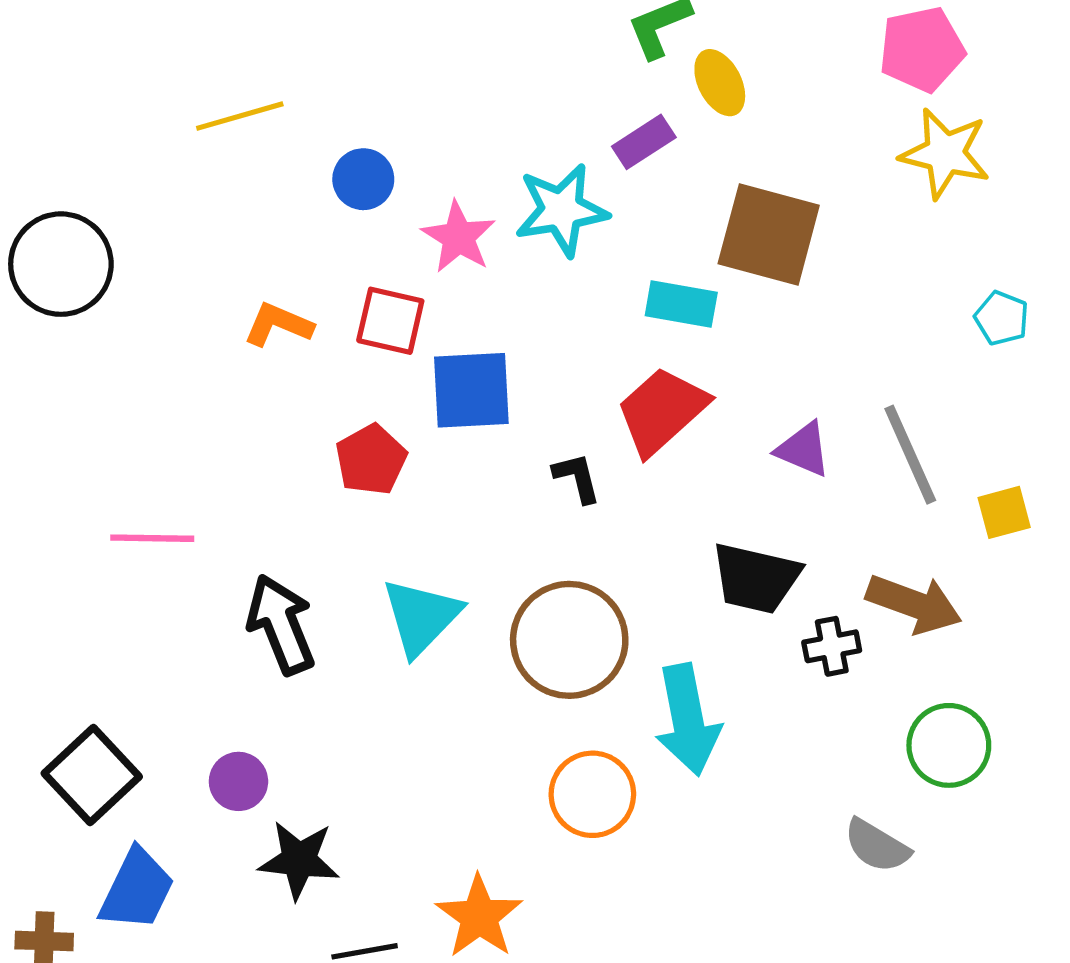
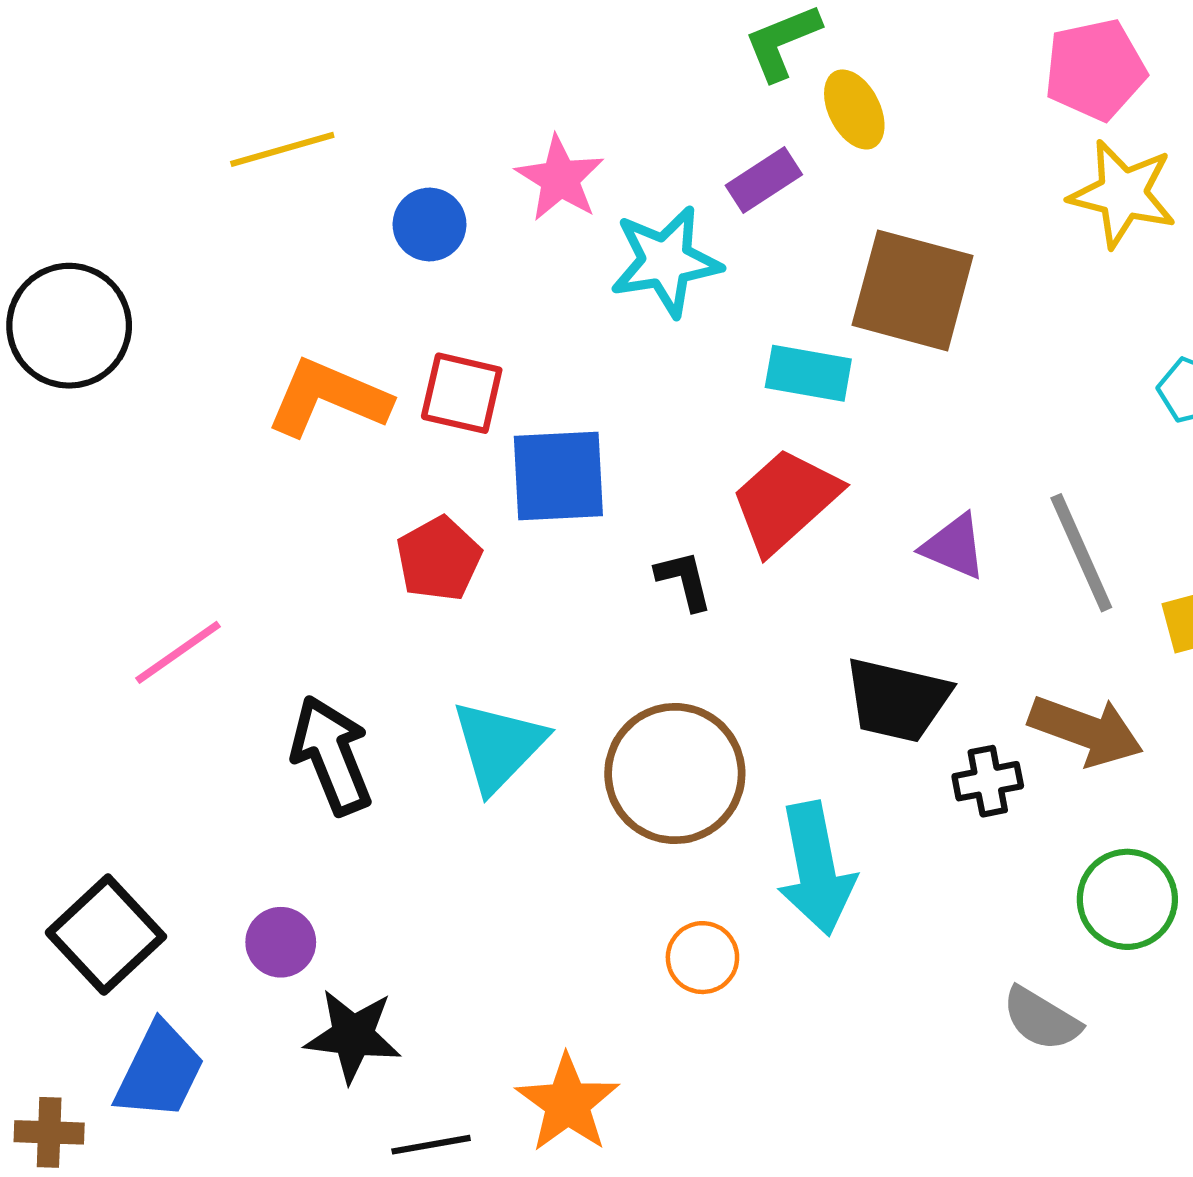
pink star: (459, 237) -> (560, 178), moved
orange L-shape: (278, 325) -> (328, 398), size x1.5
pink line: (152, 538) -> (178, 652), turned -36
orange circle: (592, 794) -> (702, 958), size x0.7

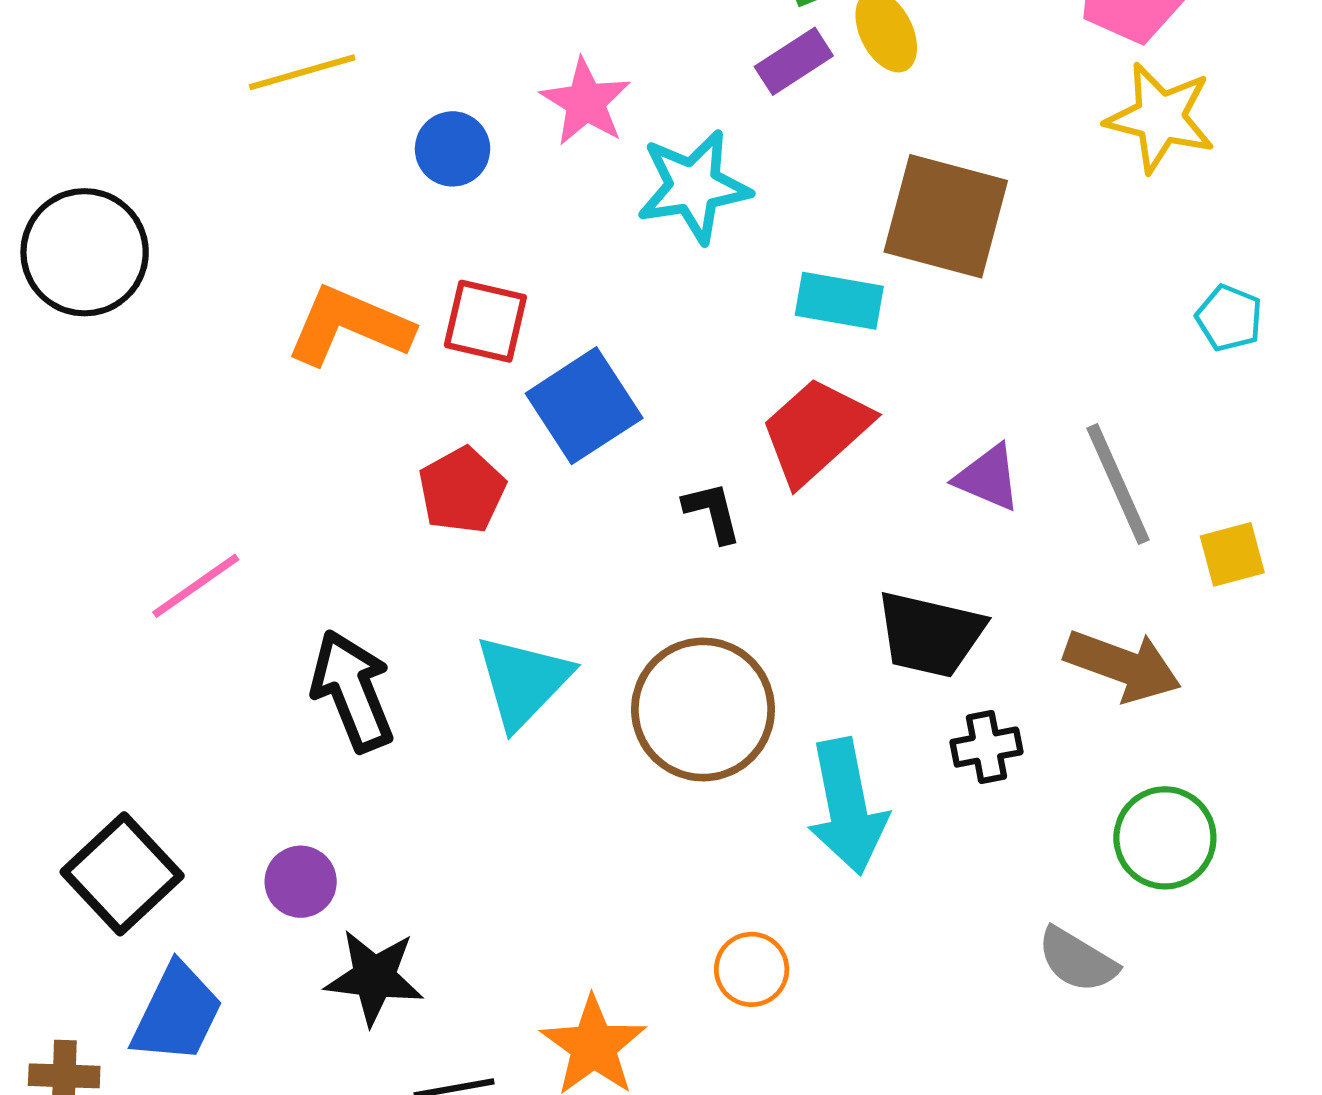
purple rectangle: (764, 180) -> (794, 61), moved
blue square: (558, 476) -> (584, 406), turned -30
black cross: (988, 781) -> (986, 747), moved
orange circle: (702, 958) -> (752, 969), moved

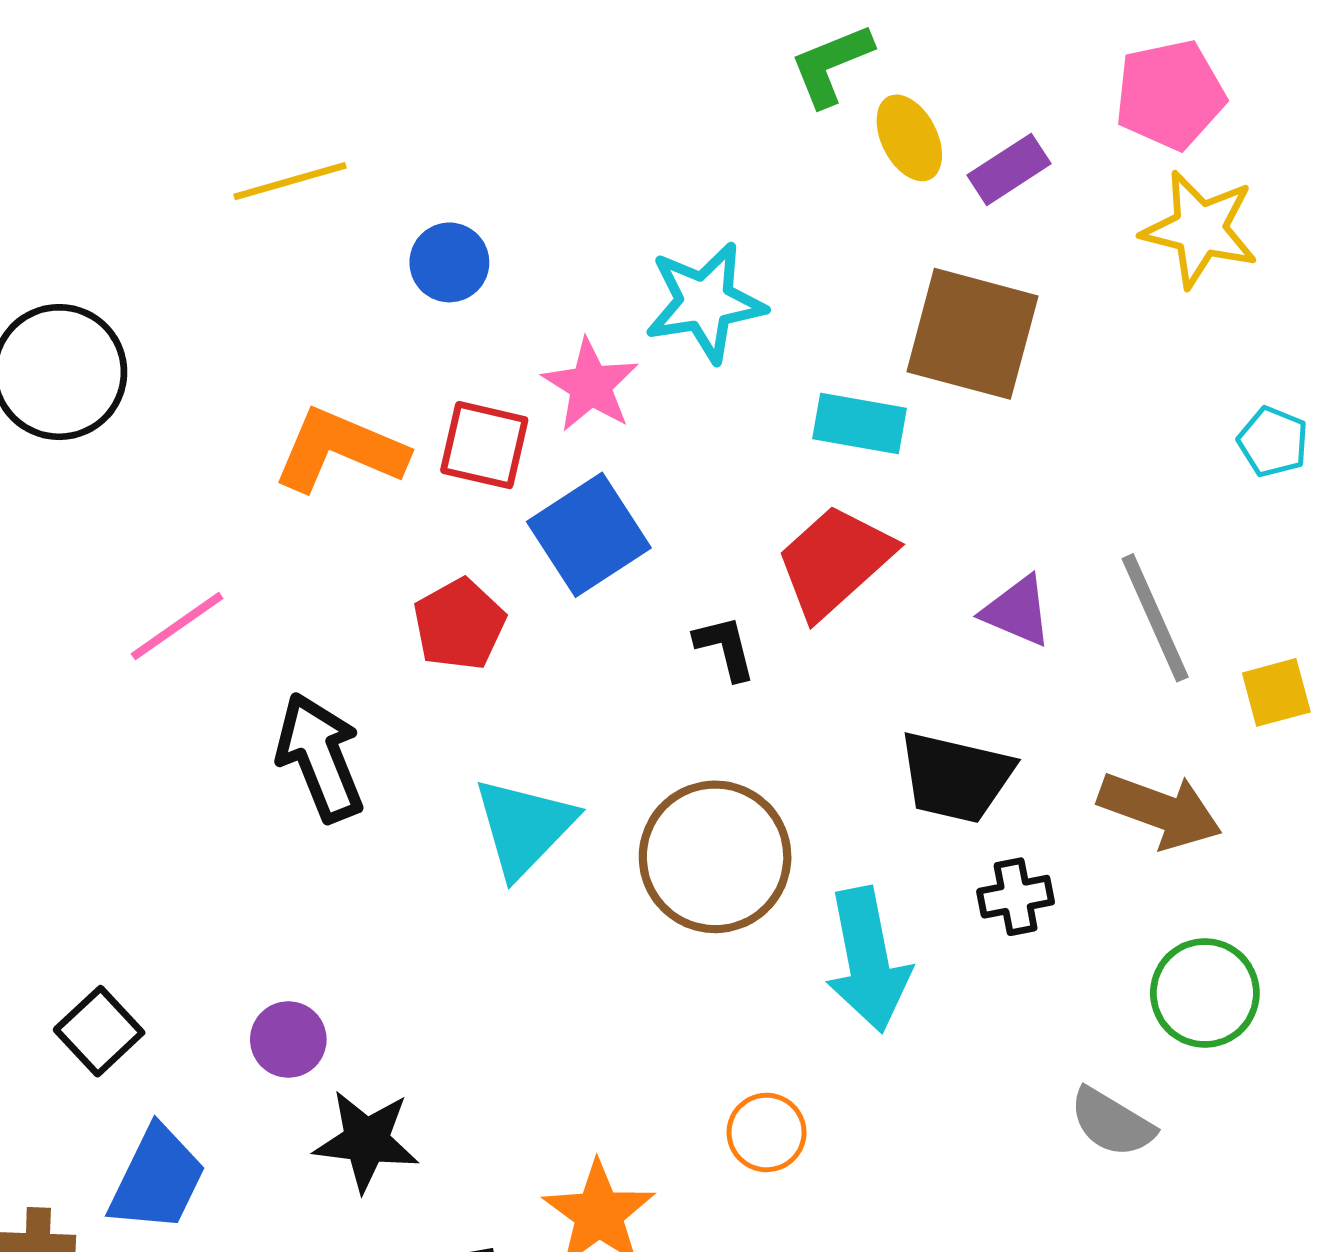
purple rectangle: (794, 61) -> (1009, 169), moved
pink star: (586, 102) -> (591, 385), moved
pink line: (196, 586) -> (177, 626), moved
black arrow: (352, 691) -> (320, 757), moved
black square: (122, 874) -> (99, 1031), size x0.7

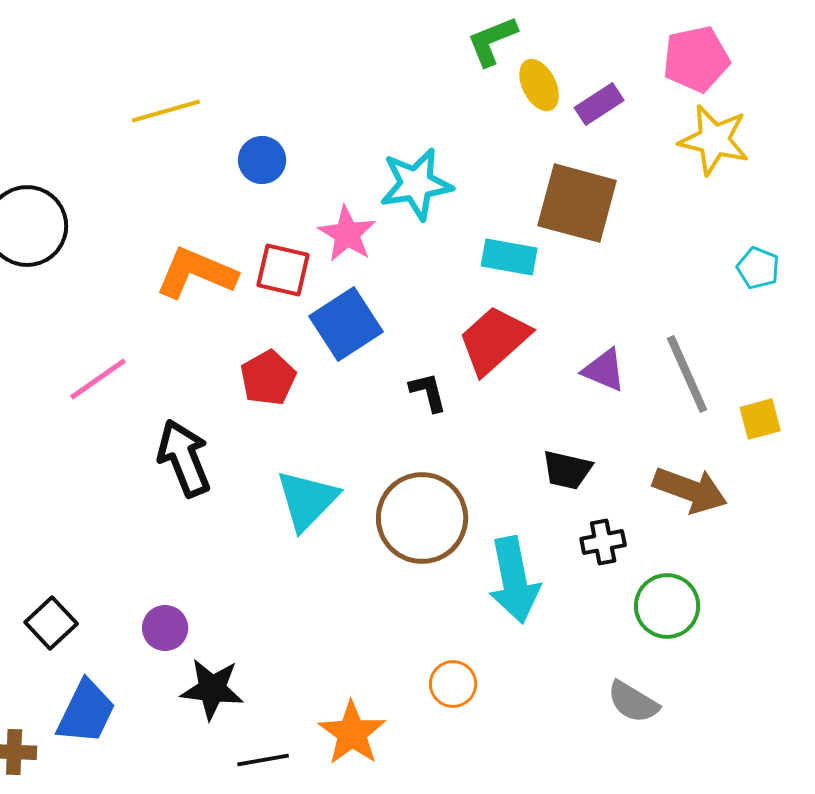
black trapezoid: (956, 777) -> (567, 470), size x0.7
green circle: (1205, 993) -> (667, 606), moved
gray semicircle: (1112, 1123) -> (633, 702), moved

